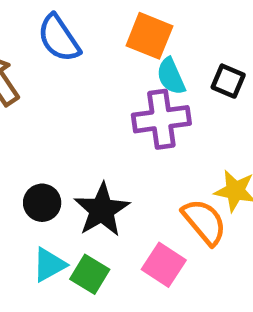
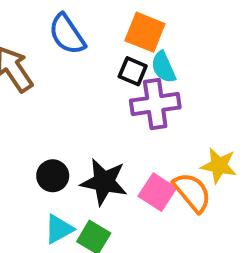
black square: (228, 81) -> (133, 71), moved
black star: (102, 210) -> (104, 182), turned -30
pink square: (164, 265) -> (157, 192), moved

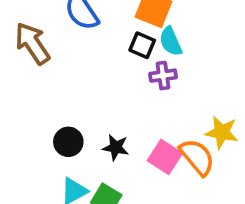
purple cross: (155, 104) -> (163, 76), size x0.6
black star: (104, 182) -> (116, 148), size x0.6

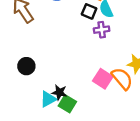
black circle: (68, 142) -> (26, 66), moved
black star: (116, 148) -> (59, 92), moved

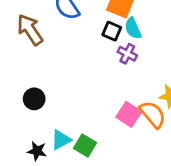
purple cross: (102, 30) -> (127, 54), turned 35
black star: (59, 92) -> (37, 151), moved

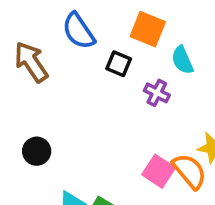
cyan semicircle: (133, 28) -> (182, 60), moved
black square: (112, 31) -> (119, 64), moved

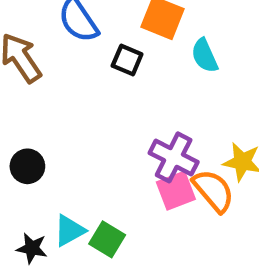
purple cross: (157, 93) -> (174, 157), moved, size x1.5
pink square: (159, 171) -> (176, 191), turned 36

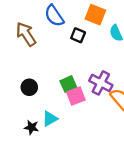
pink square: (176, 191) -> (76, 96), moved
green square: (107, 239) -> (68, 84), moved, turned 35

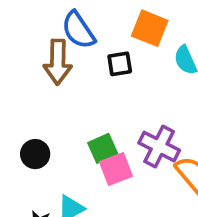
brown arrow: (26, 34) -> (58, 62), moved, turned -145
black square: (78, 35) -> (120, 64), turned -32

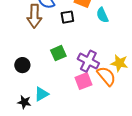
green square: (103, 148) -> (58, 53), moved
pink square: (116, 169) -> (83, 81), moved

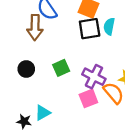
cyan semicircle: (102, 15) -> (109, 26), turned 35
black square: (67, 17) -> (90, 29), moved, size x1.5
black circle: (22, 65) -> (26, 69), moved

